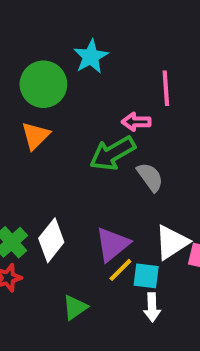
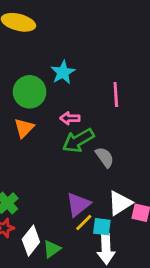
pink arrow: (136, 122) -> (70, 118), moved
white diamond: (51, 240) -> (31, 241), moved
white arrow: (152, 307) -> (106, 249), size x1.5

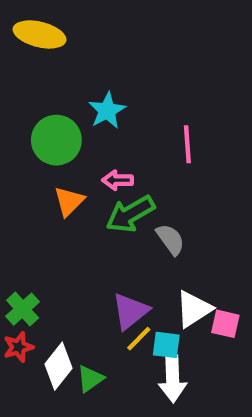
orange triangle: (24, 128) -> (69, 201), moved

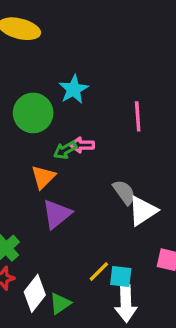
orange triangle: (69, 201) -> (43, 177), moved
green arrow: (130, 214) -> (65, 150), moved, size x0.6
white triangle: (194, 309) -> (143, 211), moved
purple triangle: (130, 311) -> (57, 214), moved

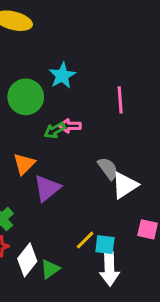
orange triangle: (43, 177) -> (24, 164), moved

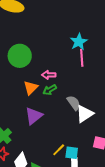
cyan star: (62, 76) -> (79, 42), moved
green arrow: (55, 130) -> (50, 90), moved
orange triangle: (24, 164) -> (31, 88), moved

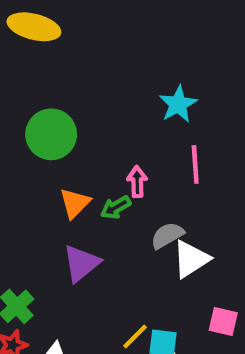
pink line: (82, 58) -> (195, 164), moved
pink arrow: (49, 75) -> (137, 182), moved, turned 88
gray semicircle: (74, 103) -> (167, 235), turned -84

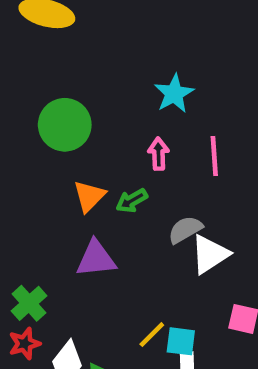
cyan star: (178, 104) -> (174, 94), moved
pink arrow: (137, 182) -> (158, 154), moved
purple triangle: (81, 263) -> (96, 259), turned 33

